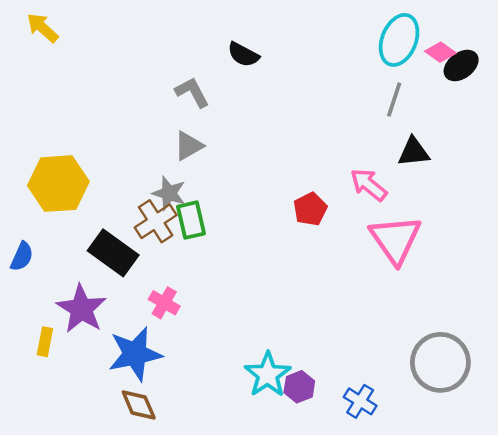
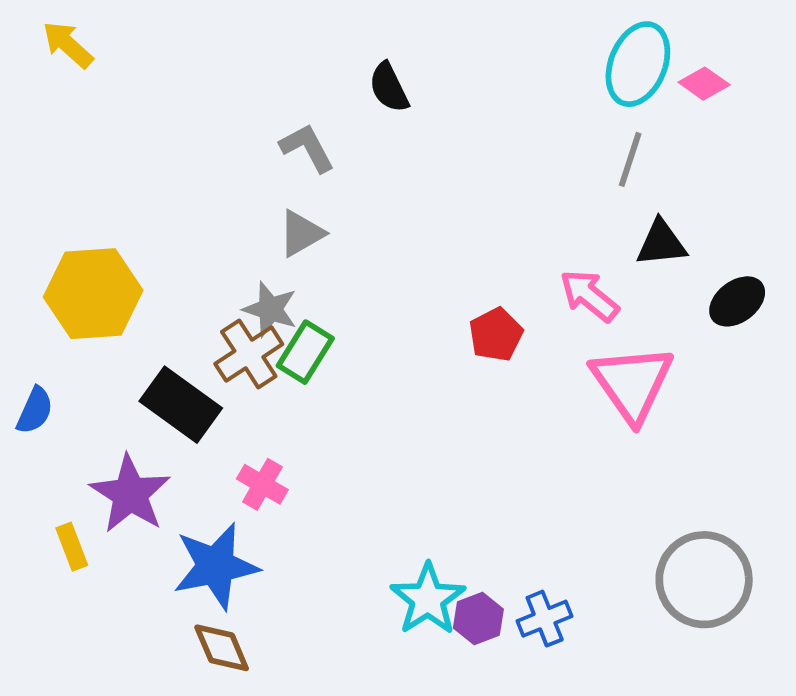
black semicircle: (243, 55) -> (389, 87), turned 36
black ellipse: (461, 65) -> (737, 301), moved
green rectangle: (191, 220) -> (305, 352), turned 45
yellow rectangle: (45, 342) -> (72, 547), turned -32
blue cross: (360, 401) -> (545, 619), moved, turned 36

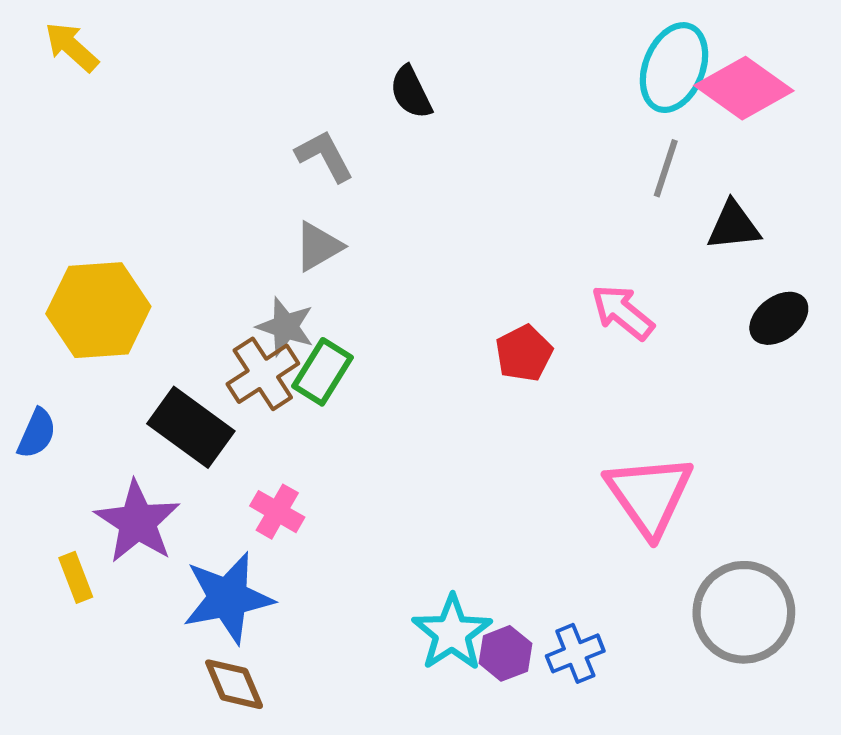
pink diamond: (704, 84) -> (744, 88), size x1.8
black triangle: (661, 243) -> (734, 226), moved
pink triangle: (632, 383) -> (649, 495), moved

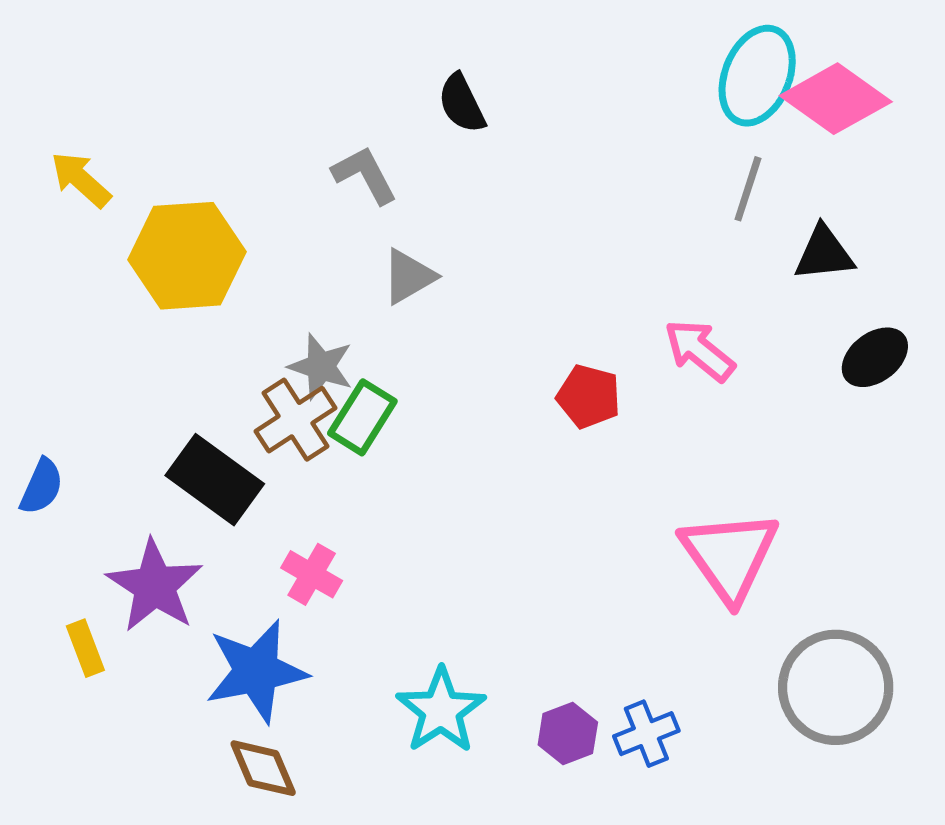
yellow arrow: (72, 47) -> (81, 180), moved
gray triangle: (318, 246) -> (409, 276), moved
yellow hexagon: (98, 310) -> (187, 256), moved
red pentagon: (524, 353) -> (589, 397), turned -30
cyan star: (452, 633) -> (441, 710), moved

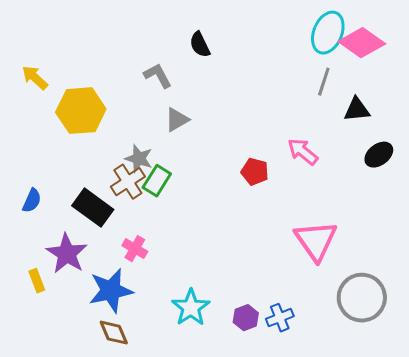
blue semicircle: (42, 487) -> (32, 201), moved

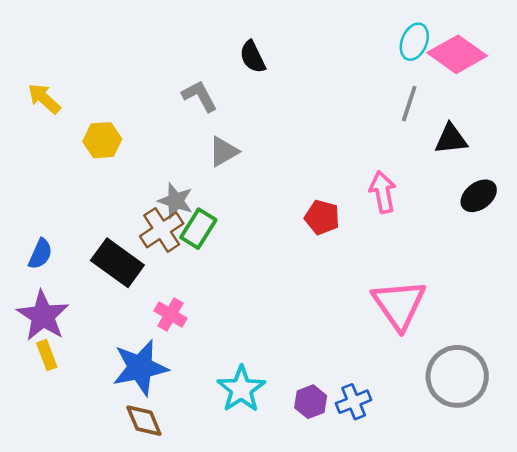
cyan ellipse: (328, 33) -> (414, 42), size x0.7
yellow hexagon: (81, 111) -> (102, 140), size x0.6
pink arrow: (303, 152) -> (383, 192), turned 40
purple star: (67, 254) -> (43, 316), moved

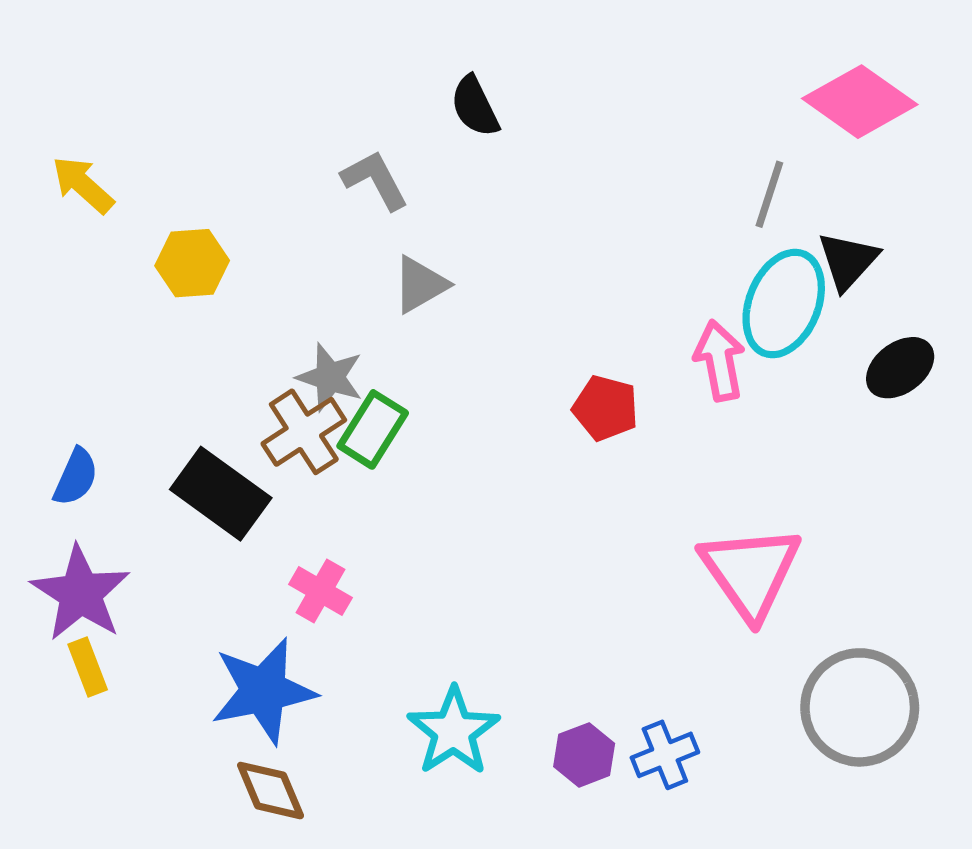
cyan ellipse: (414, 42) -> (784, 304), moved, size x1.5
black triangle: (451, 139) -> (848, 261), turned -42

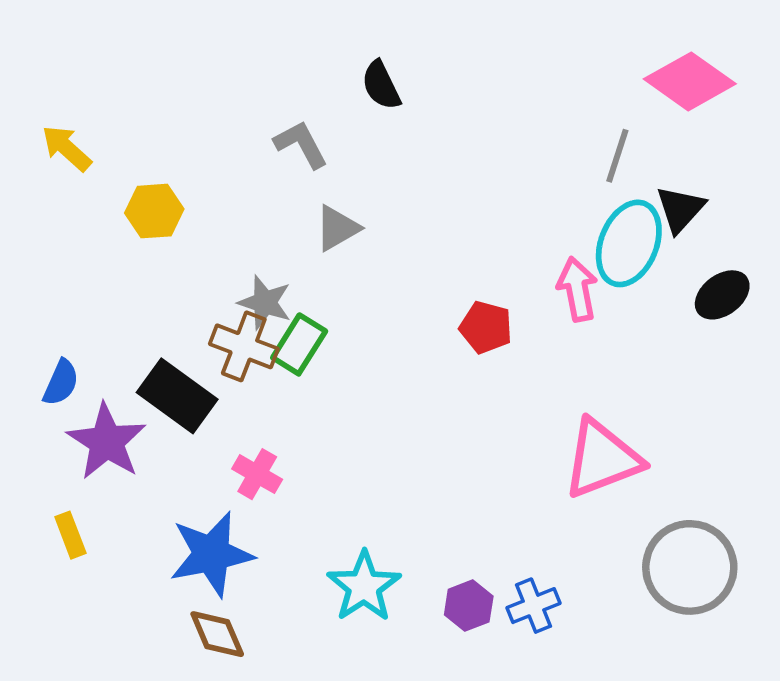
brown cross: (304, 432) -> (244, 346), turned -36
pink triangle: (750, 572) -> (602, 459), turned 44
purple star: (80, 593) -> (107, 442), moved

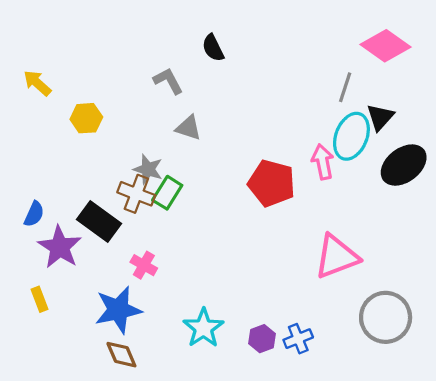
gray triangle: (337, 228) -> (189, 128), turned 48
black ellipse: (722, 295) -> (404, 165), size x1.5
red pentagon: (486, 327) -> (272, 183), size x1.6

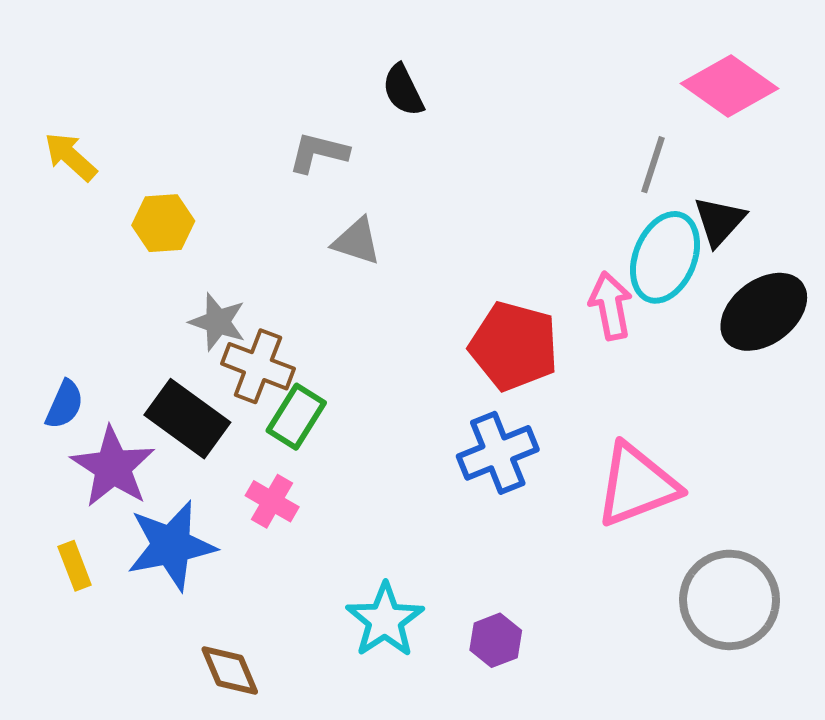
gray L-shape: (168, 81) -> (318, 153), turned -48
gray star: (148, 169) -> (218, 322), moved
green rectangle: (167, 193) -> (296, 417), moved
blue star: (118, 310) -> (171, 546), moved
blue cross: (298, 339) -> (498, 453), moved, size x1.4

